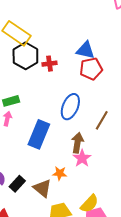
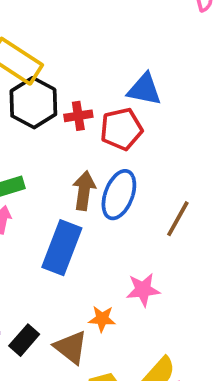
red pentagon: (91, 69) -> (121, 129), moved
brown arrow: (78, 143) -> (84, 191), moved
pink star: (82, 158) -> (143, 290), turned 30

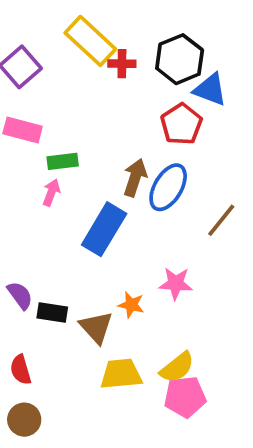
black hexagon: (33, 103) -> (180, 59), moved
red cross: (78, 116) -> (122, 64), moved
red pentagon: (121, 129) -> (181, 124), turned -30
black rectangle: (24, 340) -> (52, 312), turned 48

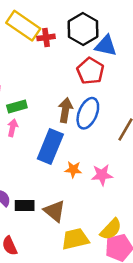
orange star: (131, 305) -> (73, 170), moved

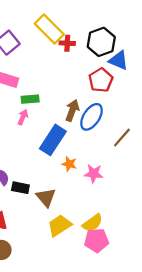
yellow trapezoid: (75, 239) -> (59, 225), turned -30

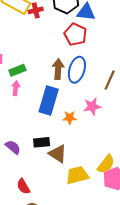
pink star: (94, 174) -> (92, 106), moved
black rectangle: (20, 188) -> (42, 142), moved
yellow trapezoid: (59, 225) -> (77, 175), turned 35

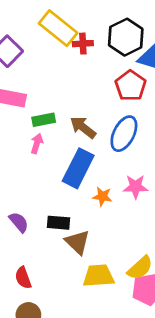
brown arrow: (58, 69) -> (83, 127), moved, turned -66

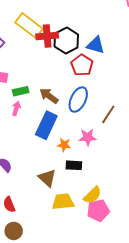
black hexagon: (126, 37) -> (66, 40), moved
red cross: (83, 44) -> (47, 36), size x1.5
black rectangle: (58, 223) -> (74, 165), moved

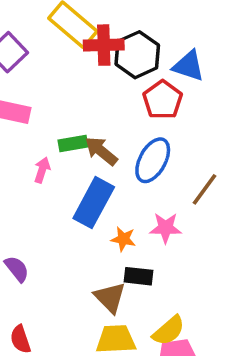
green rectangle: (21, 91) -> (73, 143), moved
brown triangle: (47, 178) -> (110, 297), moved

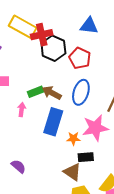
black hexagon: (137, 55) -> (53, 48), moved
blue triangle: (189, 66) -> (89, 26), moved
pink star: (166, 228) -> (95, 128), size x1.5

